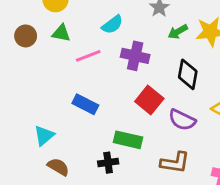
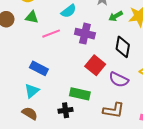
blue rectangle: (85, 104) -> (39, 68), moved
cyan triangle: (44, 136) -> (32, 91), moved

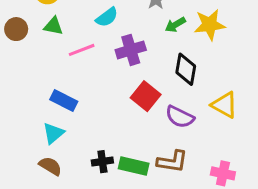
purple cross: (85, 34) -> (131, 50), turned -30
green rectangle: (80, 94) -> (134, 166), moved

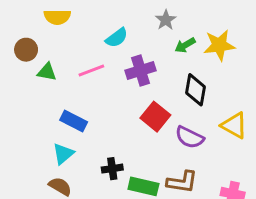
green triangle: (53, 26) -> (47, 72), moved
black cross: (102, 162) -> (112, 169), moved

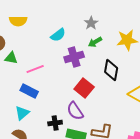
green arrow: (185, 45) -> (95, 42), moved
pink line: (91, 70) -> (35, 69), moved
purple semicircle: (190, 137) -> (75, 111), moved, turned 30

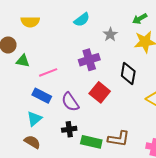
gray star: (91, 23) -> (110, 34), moved
cyan semicircle: (58, 35) -> (82, 20), moved
green arrow: (95, 42) -> (140, 19), moved
purple semicircle: (75, 111) -> (70, 102), moved

